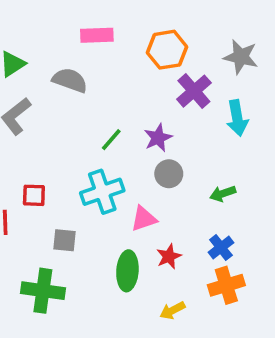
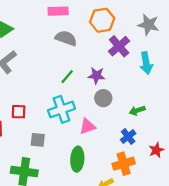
gray semicircle: (70, 80) -> (66, 38), moved
purple star: (158, 138) -> (96, 76), turned 30
blue cross: (221, 247) -> (128, 137), moved
red star: (169, 256) -> (156, 150), moved
orange cross: (226, 285) -> (124, 164), moved

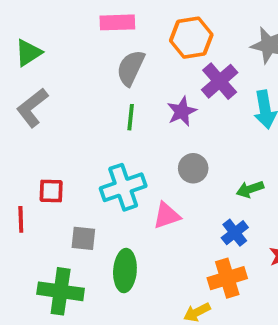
gray semicircle: (66, 38) -> (131, 68), turned -85
purple star: (96, 76) -> (182, 111), moved, turned -30
green line: (67, 77) -> (131, 117), moved, turned -35
green ellipse: (77, 159) -> (125, 271), moved

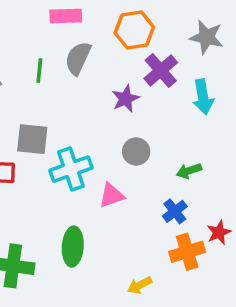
green line: (131, 117) -> (39, 71), moved
gray square: (83, 238) -> (32, 139), moved, size x1.4
orange cross: (227, 278) -> (187, 252), moved

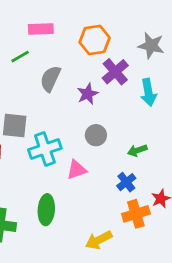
gray semicircle: (78, 58) -> (50, 79), moved
green line: (39, 71) -> (20, 57), moved, turned 54
yellow arrow: (140, 285) -> (99, 240), size x1.4

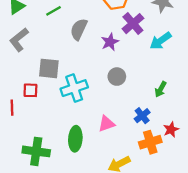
cyan arrow: (148, 92) -> (161, 41), turned 65
green arrow: (137, 150) -> (161, 89), moved, turned -42
pink triangle: (77, 170) -> (106, 124), moved

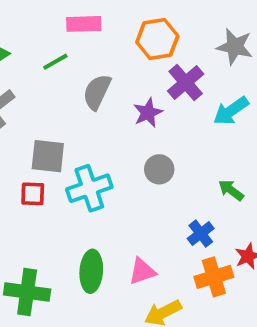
green arrow: (161, 89) -> (231, 190), turned 98
red square: (30, 90) -> (33, 194), moved
pink triangle: (106, 124) -> (142, 271), moved

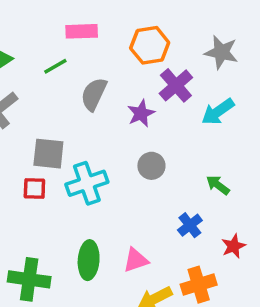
orange cross: (214, 277) -> (199, 285), moved

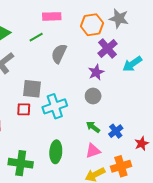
gray star: (221, 52) -> (119, 18), moved
purple star: (141, 113) -> (96, 72), moved
green arrow: (218, 185) -> (93, 127), moved
pink triangle: (136, 260) -> (93, 151), moved

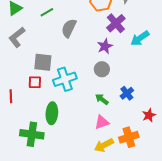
blue cross: (116, 131) -> (127, 93), moved
green ellipse: (56, 152) -> (52, 113), moved

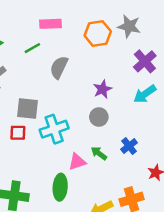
purple cross: (116, 23) -> (145, 61), moved
cyan arrow: (140, 38) -> (145, 94), moved
green ellipse: (52, 113) -> (60, 187), moved
pink triangle: (102, 122) -> (77, 162), moved

